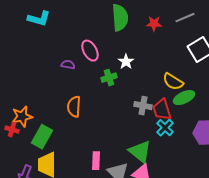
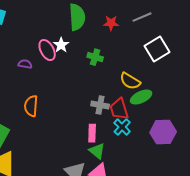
white star: (126, 62) -> (61, 45), moved
green cross: (109, 78) -> (95, 57), moved, turned 35
green triangle: (140, 152) -> (97, 151), size x0.7
pink rectangle: (96, 161) -> (92, 133), moved

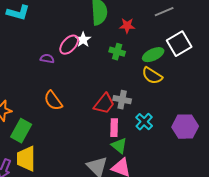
red star: (111, 23) -> (127, 26), moved
pink ellipse: (47, 50) -> (69, 45), turned 70
green ellipse: (141, 97) -> (153, 55), moved
orange semicircle: (31, 106) -> (53, 101), turned -40
red trapezoid: (119, 109) -> (104, 104), moved, turned -125

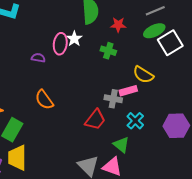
pink ellipse: (69, 45) -> (60, 44), turned -35
green ellipse: (153, 55) -> (154, 31), moved
red trapezoid: (104, 104) -> (95, 120), moved
pink rectangle: (114, 128) -> (128, 91), moved, turned 72
green triangle: (119, 146) -> (121, 145), moved

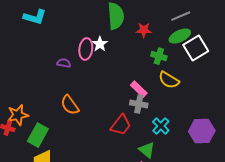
green cross: (108, 51) -> (159, 56), moved
pink rectangle: (128, 91) -> (139, 89), moved, turned 60

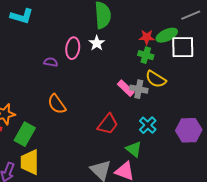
gray line: (181, 16) -> (191, 15), moved
red star: (144, 30) -> (147, 37), moved
white star: (100, 44) -> (97, 43), moved
white square: (196, 48) -> (183, 47), turned 30
gray cross: (139, 104) -> (139, 89), moved

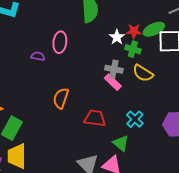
white star: (97, 43) -> (117, 37), moved
gray cross: (139, 89) -> (114, 69), moved
orange semicircle: (57, 104) -> (61, 98), moved, turned 55
red trapezoid: (108, 124) -> (95, 118), turned -120

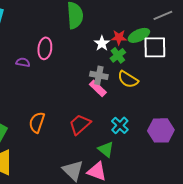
green cross: (133, 49) -> (118, 55), turned 35
orange semicircle: (61, 98) -> (37, 122), moved
red trapezoid: (95, 118) -> (80, 124), turned -50

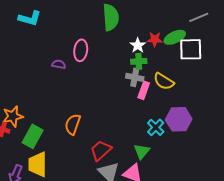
green cross: (118, 55) -> (139, 61), moved, turned 35
pink rectangle: (98, 88) -> (144, 90), moved, turned 66
red trapezoid: (80, 124) -> (101, 150), moved
purple hexagon: (161, 130) -> (179, 119), moved
green triangle: (106, 149) -> (142, 151), turned 30

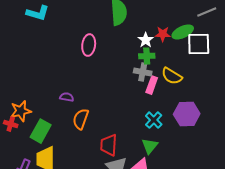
purple semicircle: (59, 64) -> (67, 97), moved
cyan cross: (156, 127) -> (154, 120), moved
red trapezoid: (101, 150) -> (109, 145), turned -45

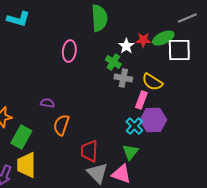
green cross: (147, 56) -> (113, 62), moved, turned 35
pink rectangle: (152, 85) -> (141, 100), moved
purple hexagon: (187, 114) -> (153, 120), moved

